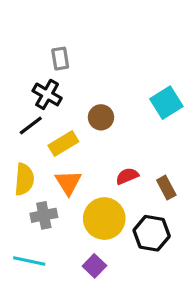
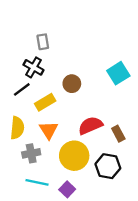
red semicircle: (127, 176) -> (90, 125), size x1.5
cyan line: (29, 261) -> (37, 182), moved

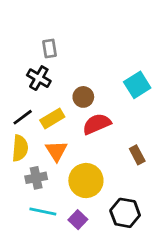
black line: (22, 89) -> (23, 117), moved
red semicircle: (90, 125) -> (97, 124), moved
black hexagon: (108, 166) -> (125, 213), moved

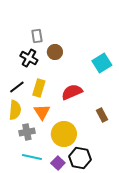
brown circle: (83, 97) -> (55, 52), moved
yellow rectangle: (52, 119) -> (39, 88), turned -42
black hexagon: (125, 213) -> (80, 158), moved

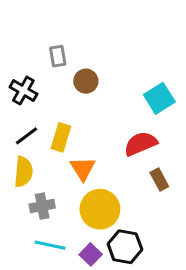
black cross: (29, 58) -> (23, 90), moved
red semicircle: (72, 92) -> (141, 144), moved
orange triangle: (42, 112) -> (83, 169), moved

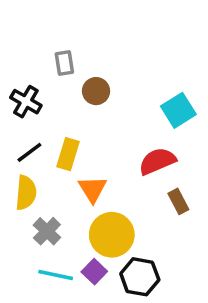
gray cross: (42, 206) -> (47, 231), turned -35
purple square: (91, 254) -> (94, 272), moved

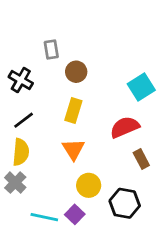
yellow rectangle: (68, 154) -> (73, 110), moved
gray cross: (47, 231) -> (15, 183), moved
yellow circle: (112, 235) -> (89, 185), size x0.7
black hexagon: (140, 277) -> (125, 203), moved

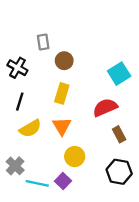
black line: (24, 120) -> (20, 102), turned -36
yellow semicircle: (21, 152) -> (30, 128), moved, turned 55
gray cross: (15, 183) -> (15, 166), moved
black hexagon: (125, 203) -> (119, 172), moved

